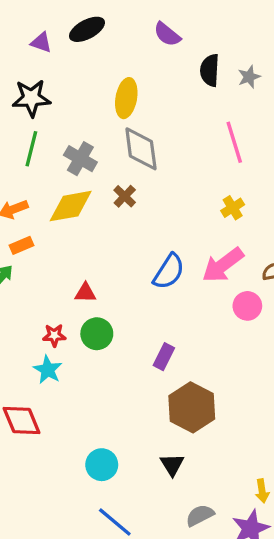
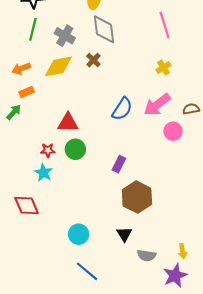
red triangle: (85, 293) -> (68, 123), size x1.5
gray semicircle: (200, 515) -> (146, 255), moved, turned -144

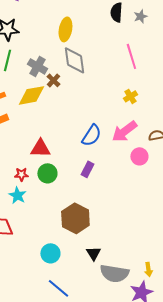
brown cross: (93, 60) -> (53, 80), moved
purple rectangle: (119, 164) -> (87, 169), moved
brown hexagon: (137, 197) -> (75, 218), moved
gray semicircle: (146, 255) -> (114, 273), size x1.6

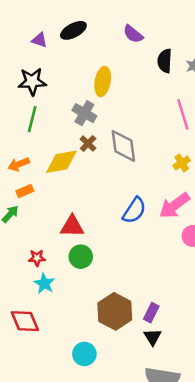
gray diamond: (74, 60) -> (123, 146), moved
gray cross: (37, 66) -> (84, 113), moved
purple rectangle: (87, 169) -> (151, 313), moved
red star: (21, 174) -> (37, 258), moved
black triangle: (93, 253) -> (153, 337), moved

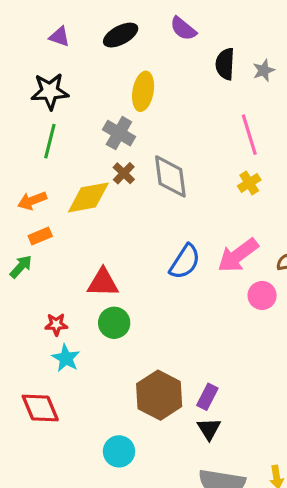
black ellipse: (73, 30) -> (121, 35), moved
yellow cross: (182, 163) -> (249, 183), moved

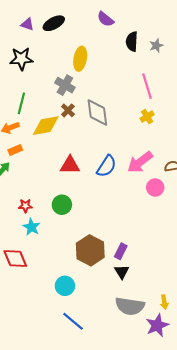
black ellipse: (121, 35) -> (54, 23), moved
green line: (50, 141) -> (21, 103), moved
red triangle: (103, 283) -> (70, 165), moved

